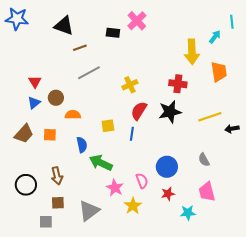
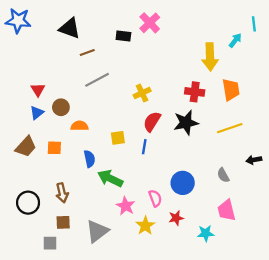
orange trapezoid: (219, 72) -> (231, 90), moved
black arrow: (232, 129) -> (254, 160), moved
red star: (168, 194) -> (176, 218), moved

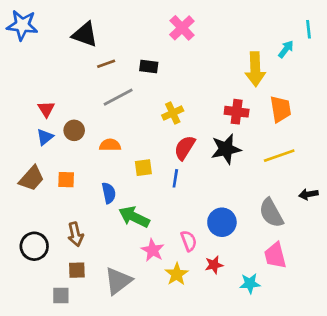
black rectangle: (123, 36) -> (149, 66), moved
orange semicircle: (80, 126) -> (110, 145), moved
gray semicircle: (223, 175) -> (271, 213), size x1.6

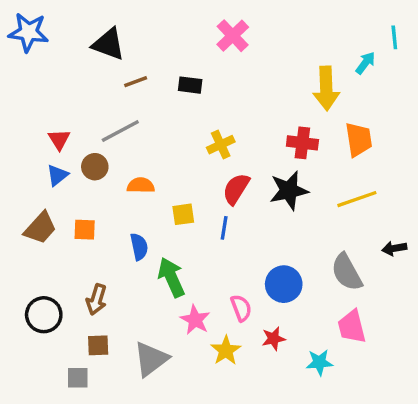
gray line: (118, 97) -> (120, 131), moved
green arrow: (134, 217) -> (171, 277), turned 40
brown arrow: (75, 234) -> (96, 299), turned 30

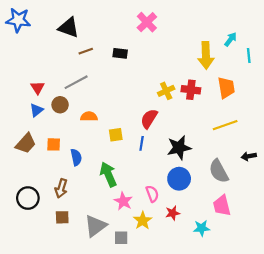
cyan line: (394, 37) -> (249, 55), moved
yellow cross: (221, 145) -> (166, 91), moved
black star: (289, 191) -> (179, 148), moved
blue semicircle: (139, 247) -> (76, 157), moved
gray square: (78, 378) -> (121, 238), moved

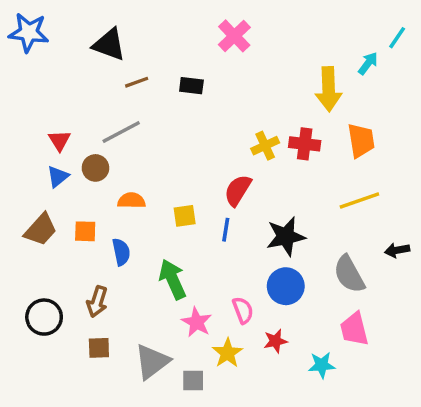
cyan line: (249, 55) -> (397, 38), moved, turned 40
orange semicircle: (89, 117) -> (131, 201), moved

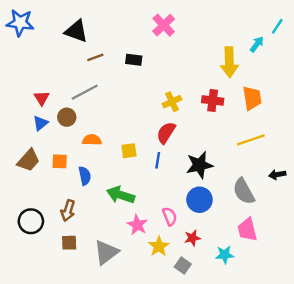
yellow cross: (265, 146) -> (172, 102), moved
green arrow: (173, 279) -> (121, 195), turned -48
gray square: (193, 380) -> (183, 265), moved, turned 35

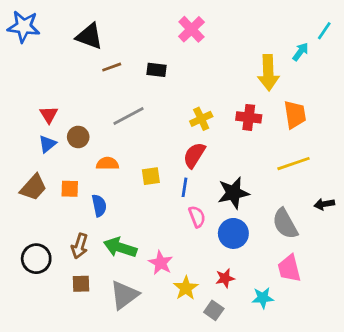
gray line: (85, 92) -> (128, 116), moved
green arrow: (121, 195) -> (120, 247), moved
pink semicircle: (170, 216) -> (197, 217), moved

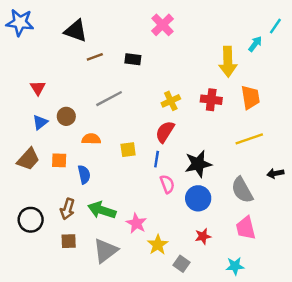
red triangle: (49, 115) -> (38, 88), moved
red star: (225, 278) -> (203, 236), moved
cyan star: (263, 298) -> (235, 266), moved

